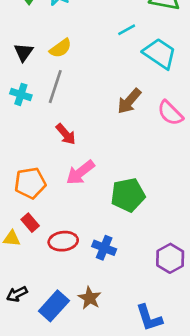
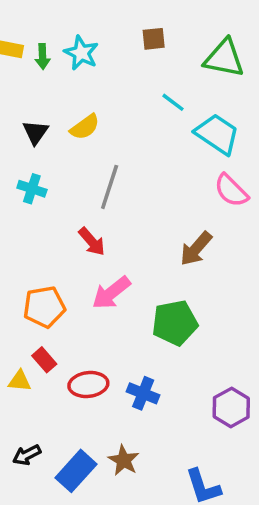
cyan line: (127, 30) -> (173, 102), turned 66
gray line: (55, 87) -> (110, 187), moved
brown arrow: (129, 101) -> (196, 249), moved
pink semicircle: (170, 113) -> (231, 190), moved

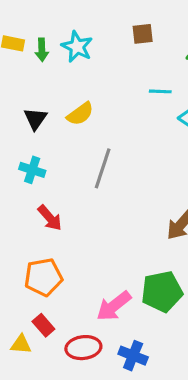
cyan line: (173, 102) -> (160, 91), turned -35
red arrow: (92, 242) -> (50, 218), moved
pink arrow: (111, 293) -> (114, 306), moved

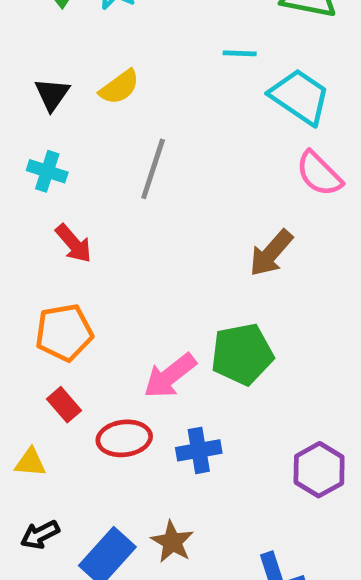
yellow triangle: (21, 344) -> (30, 462), moved
blue cross: (133, 356) -> (199, 450), turned -32

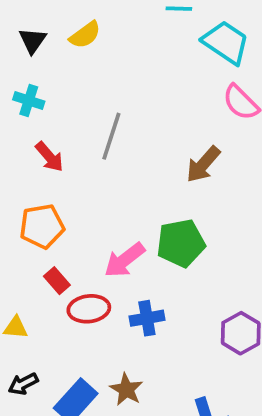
gray line: (153, 169) -> (111, 136), moved
red rectangle: (64, 405) -> (57, 281), moved

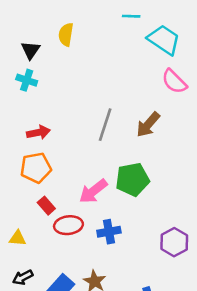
yellow semicircle: (85, 35) -> (66, 34), turned 135
black triangle: (33, 41) -> (31, 50), moved
gray line: (111, 136) -> (105, 125), moved
red arrow: (49, 157) -> (38, 132), moved, turned -60

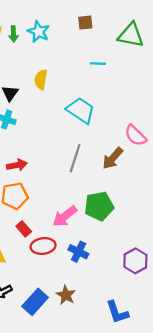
cyan trapezoid: (164, 40) -> (81, 110), moved
pink semicircle: (174, 81) -> (135, 135), moved
blue cross: (109, 232) -> (78, 252), turned 36

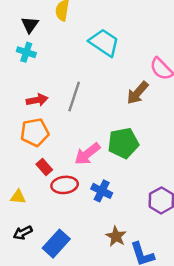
gray line: (75, 158) -> (74, 96), moved
brown star: (66, 295) -> (116, 236), moved

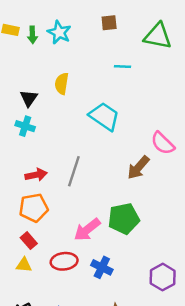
red rectangle: (44, 167) -> (29, 241), moved
yellow triangle: (18, 197) -> (24, 265), moved

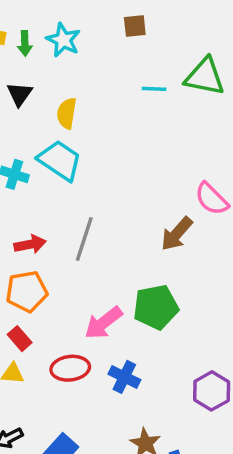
green triangle: (158, 36) -> (205, 77), moved
black triangle: (29, 98) -> (20, 94), moved
cyan trapezoid: (104, 116) -> (60, 160), moved

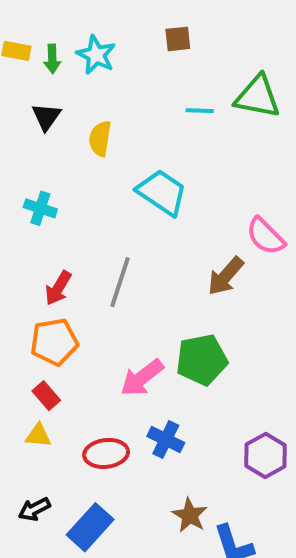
cyan trapezoid: (60, 160) -> (162, 192), moved
red arrow: (30, 244) -> (58, 288), turned 132
red ellipse: (70, 368) -> (106, 453), moved

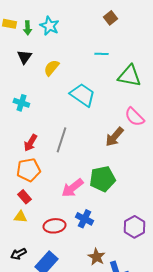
brown square: (178, 39) -> (110, 18), moved, turned -32
green triangle: (258, 97) -> (129, 76), moved
yellow semicircle: (100, 139) -> (51, 68), turned 30

